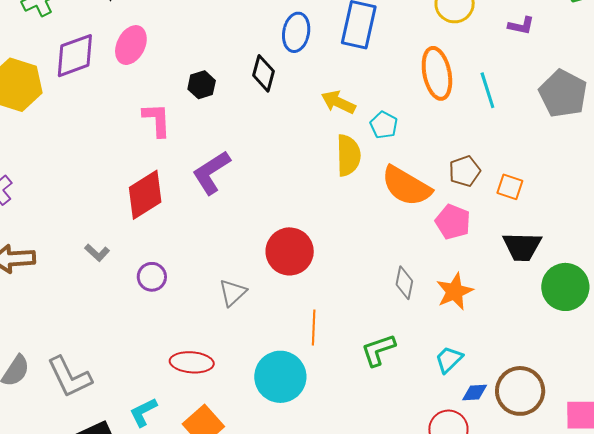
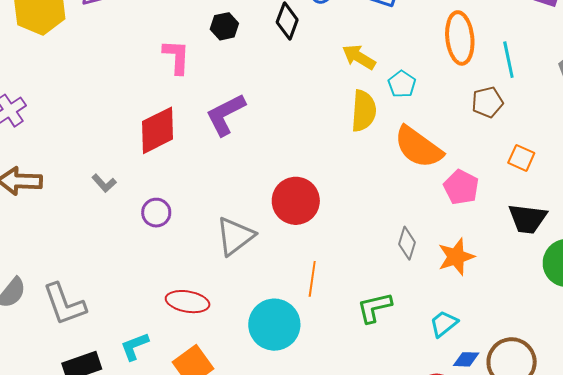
brown pentagon: (465, 171) -> (487, 102), moved
gray triangle: (233, 293) -> (235, 236), size x1.4

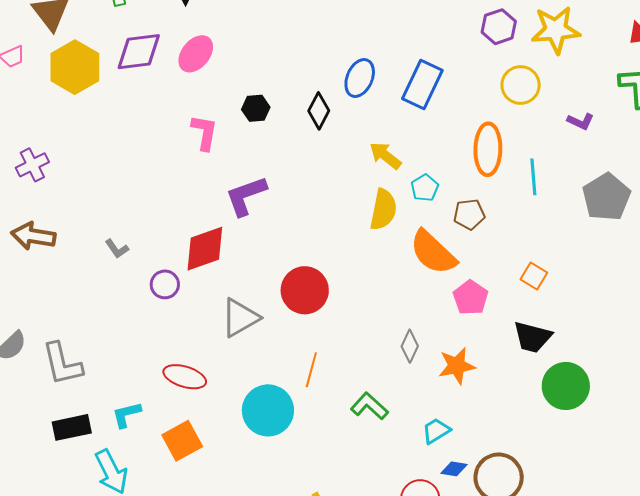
brown pentagon: (487, 102) -> (469, 214), moved
red diamond: (157, 130) -> (205, 249), moved
green L-shape: (374, 308) -> (369, 406), turned 48

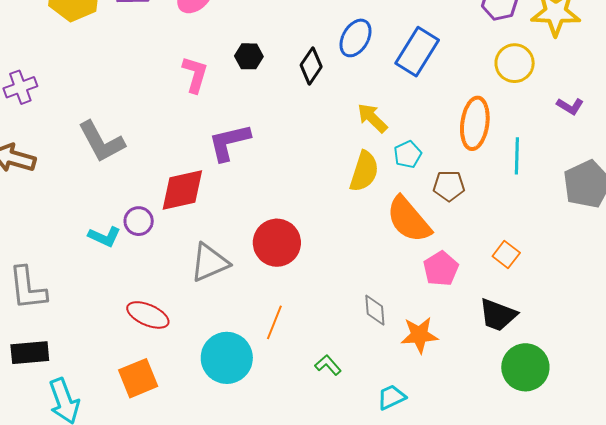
gray L-shape: (117, 249) -> (101, 142), moved, size x2.0
gray diamond: (410, 346) -> (375, 310), turned -36
green L-shape: (369, 406) -> (328, 365), size x0.7
cyan L-shape: (127, 415) -> (104, 237), moved, turned -148

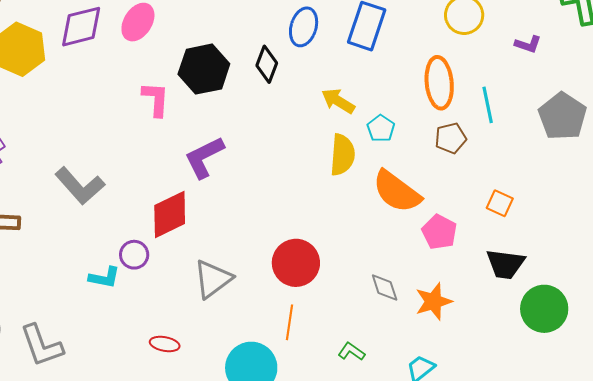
black hexagon: (249, 56) -> (204, 69), size x1.8
brown pentagon: (449, 186) -> (451, 138), moved
red circle: (277, 243) -> (296, 263), moved
red ellipse: (148, 315) -> (165, 344), size x0.7

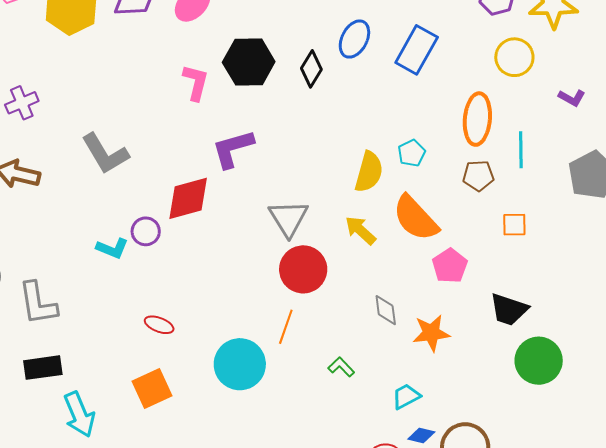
yellow arrow: (338, 101) -> (361, 230), moved
orange square: (500, 203) -> (514, 225), moved, turned -36
gray triangle: (213, 279) -> (288, 218), moved, turned -36

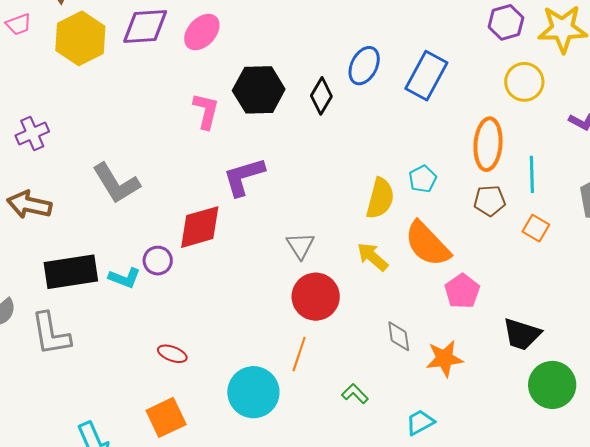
gray triangle: (288, 218) -> (300, 246), size x0.7
orange square: (514, 225) -> (536, 228), moved, turned 32
black rectangle: (43, 368) -> (71, 272), moved, size x1.4

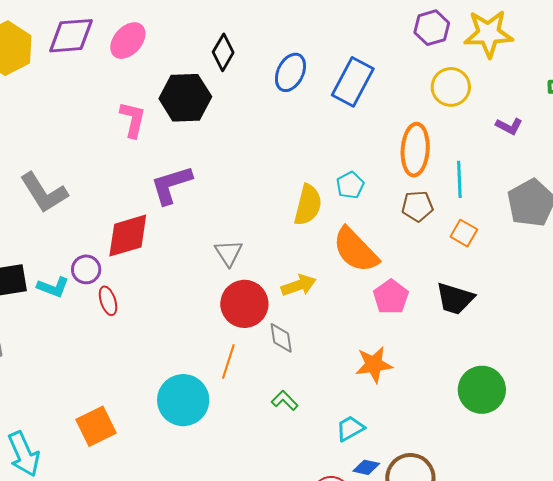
black diamond: (321, 96) -> (223, 52), moved
yellow arrow: (373, 257) -> (299, 285), moved, turned 120
black trapezoid: (522, 334) -> (455, 299), moved
gray diamond: (399, 336) -> (281, 338), moved
red ellipse: (172, 354) -> (108, 301), moved, turned 52

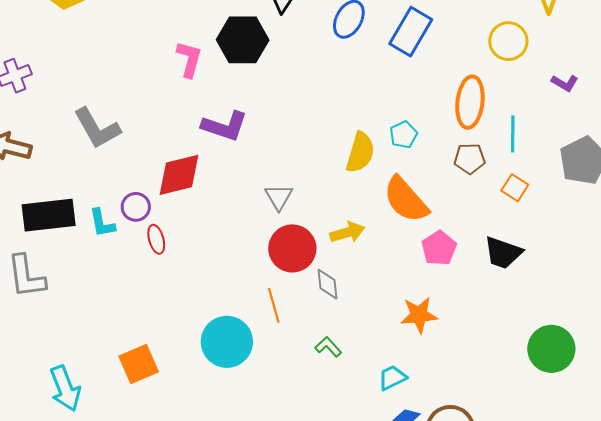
purple L-shape: (171, 185) -> (225, 126), turned -147
cyan L-shape: (53, 287) -> (102, 223), turned 56
orange line: (228, 362) -> (274, 305), turned -36
green circle: (482, 390) -> (551, 349), moved

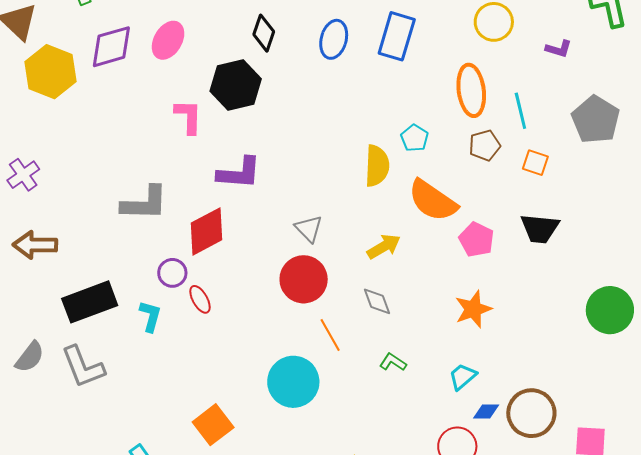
gray L-shape: (97, 128) -> (145, 203), moved, turned -45
cyan L-shape: (102, 223) -> (150, 316), moved, turned -140
red circle: (292, 248) -> (304, 279), moved

